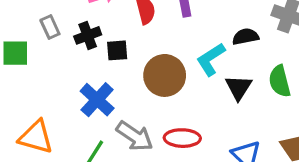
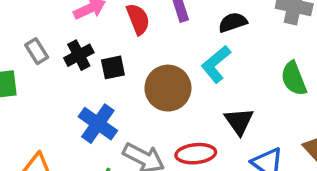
black semicircle: (245, 37) -> (233, 22), moved
black triangle: (238, 87) -> (239, 121), moved

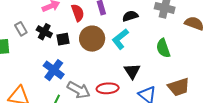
black cross: (79, 55) -> (44, 32), turned -35
brown circle: (168, 88) -> (92, 39), moved

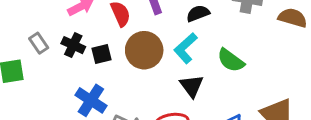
green semicircle: (163, 48) -> (231, 60), moved, turned -30
black triangle: (132, 71) -> (192, 86), moved

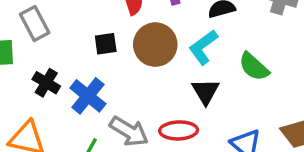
gray rectangle: (39, 43) -> (35, 24), size x1.4
black cross: (73, 45) -> (46, 83), moved

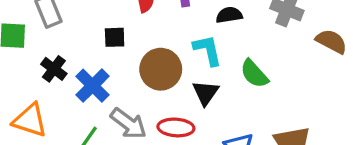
brown circle: (155, 45) -> (161, 69), moved
cyan L-shape: (203, 47) -> (208, 50), turned 108

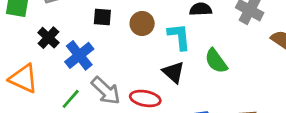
brown circle: (161, 69) -> (142, 23), moved, size x0.7
black triangle: (206, 93) -> (173, 72), turned -30

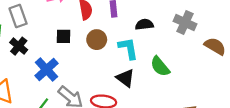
black cross: (48, 38) -> (19, 46), moved

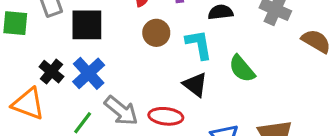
black square: (63, 36) -> (87, 25), moved, size x1.6
black cross: (19, 46) -> (51, 72), moved

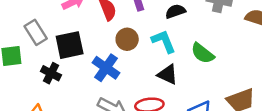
black cross: (51, 72) -> (51, 73), moved
blue cross: (89, 73) -> (106, 68), moved

